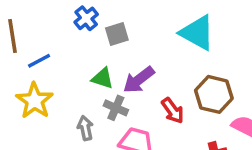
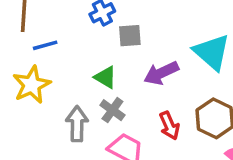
purple arrow: (139, 80) -> (161, 73), moved
gray arrow: (85, 128) -> (77, 124), size x1.4

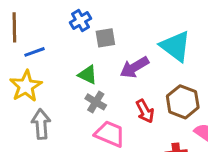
gray arrow: (77, 124) -> (41, 124), moved

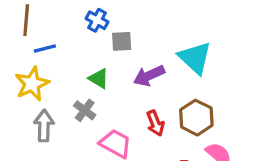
blue cross: (80, 21) -> (97, 20), turned -36
gray cross: (96, 102) -> (85, 110), moved

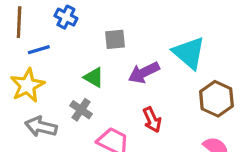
blue cross: (97, 20) -> (66, 17), moved
brown hexagon: (196, 118) -> (216, 99), moved
gray arrow: (44, 126) -> (41, 127), turned -76

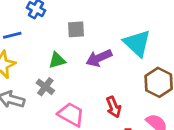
green triangle: (94, 77) -> (57, 60), turned -48
red arrow: (152, 120) -> (114, 107), moved

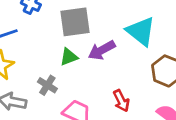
gray square: (76, 29) -> (75, 22), size x1.6
green triangle: (57, 60) -> (69, 57), moved

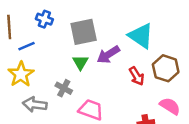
green triangle: (69, 57) -> (80, 62), turned -35
red arrow: (121, 101) -> (137, 76), moved

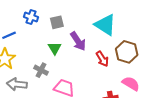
blue cross: (44, 19) -> (31, 17), moved
gray square: (84, 32) -> (57, 22), size x0.6
purple arrow: (108, 55) -> (78, 41), turned -90

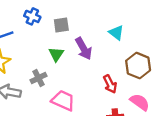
cyan triangle: (105, 25) -> (116, 33), size x0.6
red arrow: (102, 59) -> (110, 84), moved
gray cross: (41, 70) -> (38, 78), turned 32

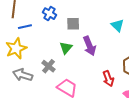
cyan triangle: (116, 33) -> (117, 25), moved
gray cross: (38, 78) -> (48, 66), turned -32

